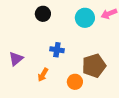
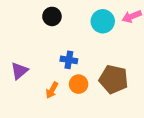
brown pentagon: (94, 66) -> (114, 79), turned 30
orange circle: (75, 82) -> (79, 84), moved

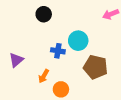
cyan circle: (103, 21) -> (78, 41), moved
orange circle: (79, 84) -> (61, 89), moved

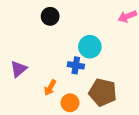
blue cross: (58, 51) -> (76, 65), moved
brown pentagon: (95, 67) -> (103, 92), moved

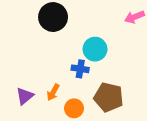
black circle: (50, 16) -> (53, 17), size x1.5
purple triangle: (19, 69) -> (25, 96), moved

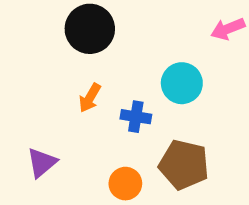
cyan circle: (95, 49) -> (182, 83), moved
orange arrow: (53, 92) -> (90, 98), moved

